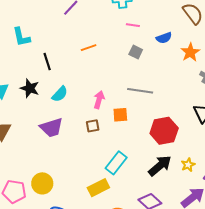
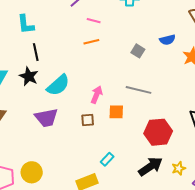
pink line: (133, 25) -> (94, 21), moved
black line: (47, 62) -> (36, 52), moved
cyan semicircle: (60, 94) -> (58, 85), size x1.4
cyan rectangle: (116, 163) -> (107, 159), size x0.6

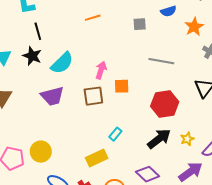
gray square: (138, 51) -> (140, 24), turned -32
gray line: (138, 90) -> (161, 61), moved
brown square: (88, 120) -> (93, 96), size x1.5

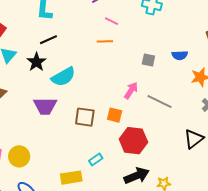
black line: (38, 31) -> (48, 40), turned 66
pink arrow: (101, 70) -> (131, 90), moved
red hexagon: (165, 104) -> (133, 141), moved

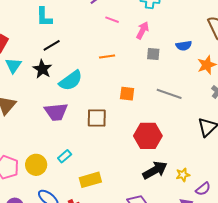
orange line: (105, 41) -> (107, 56), moved
pink arrow: (131, 90) -> (143, 30), moved
orange square: (115, 115) -> (127, 94), moved
cyan rectangle: (96, 159) -> (65, 156), moved

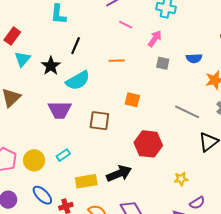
black line: (52, 45) -> (76, 46), moved, turned -42
gray line: (169, 94) -> (187, 112), moved
black arrow: (155, 170) -> (119, 174), moved
yellow star: (183, 175) -> (181, 179), moved

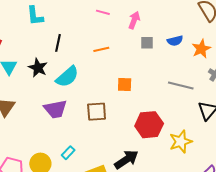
blue semicircle: (194, 58) -> (175, 41), moved
yellow star: (181, 179) -> (181, 142), moved, size x1.6

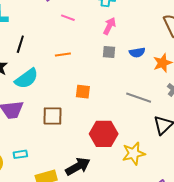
pink arrow: (134, 20) -> (109, 26), moved
cyan rectangle: (68, 153) -> (20, 154), turned 32

